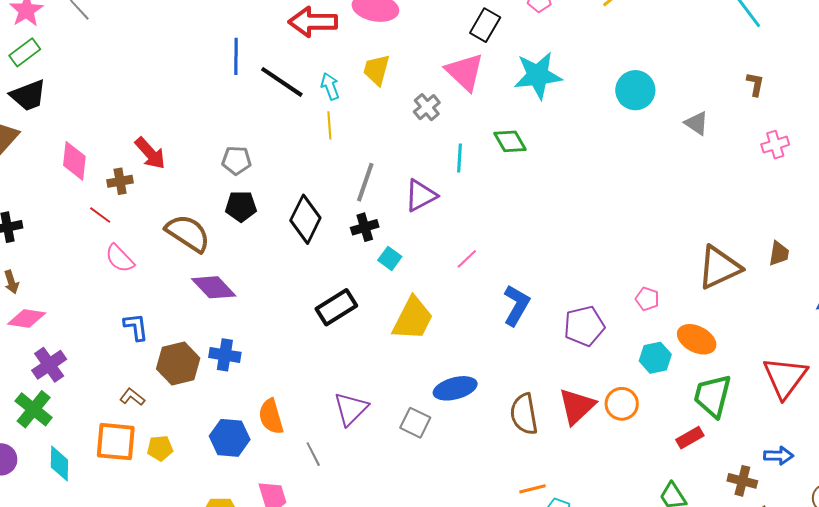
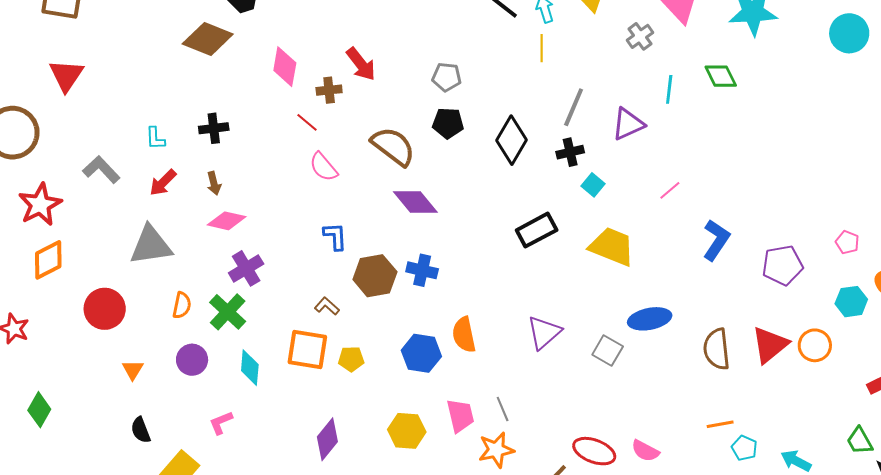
yellow trapezoid: (413, 319) -> (612, 247), turned -99
gray line: (313, 454) -> (503, 409), moved

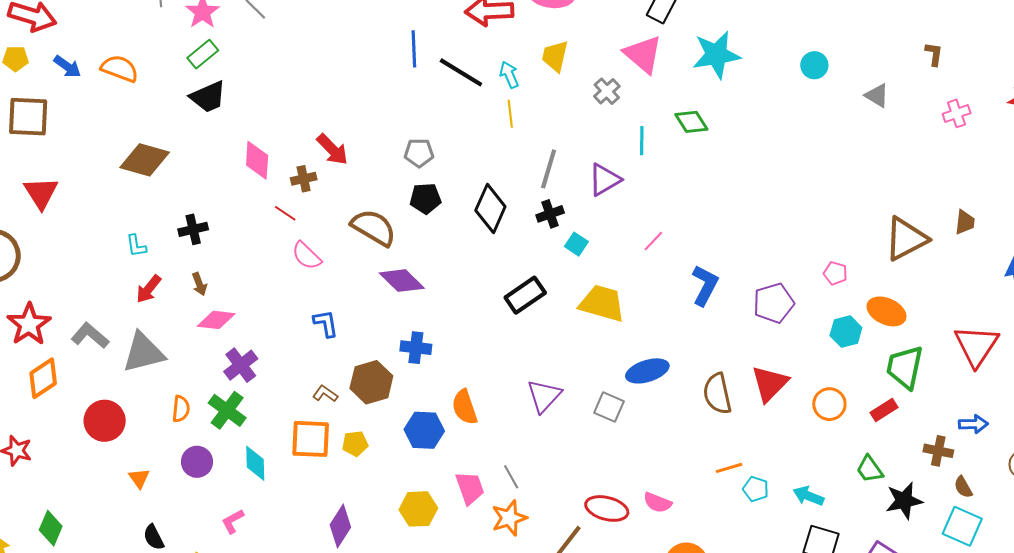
cyan circle: (849, 33) -> (814, 65), size x0.7
brown diamond: (208, 39) -> (145, 160), moved
gray L-shape: (101, 170) -> (90, 336), moved
brown hexagon: (375, 276) -> (371, 382), moved
orange circle: (815, 345) -> (829, 404), moved

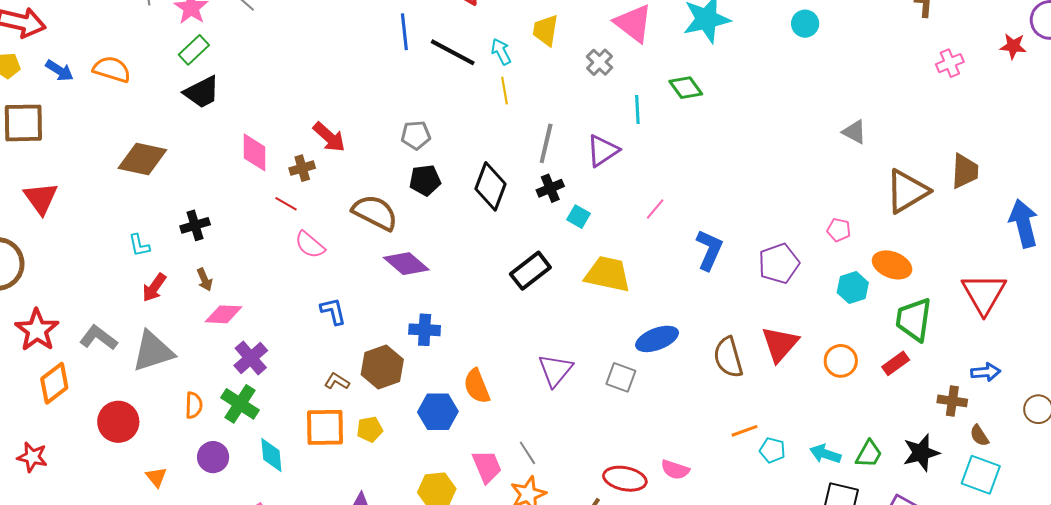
gray triangle: (877, 96) -> (854, 132), moved
brown trapezoid: (965, 222) -> (965, 171), size x1.4
green trapezoid: (870, 469) -> (869, 454), moved, turned -112

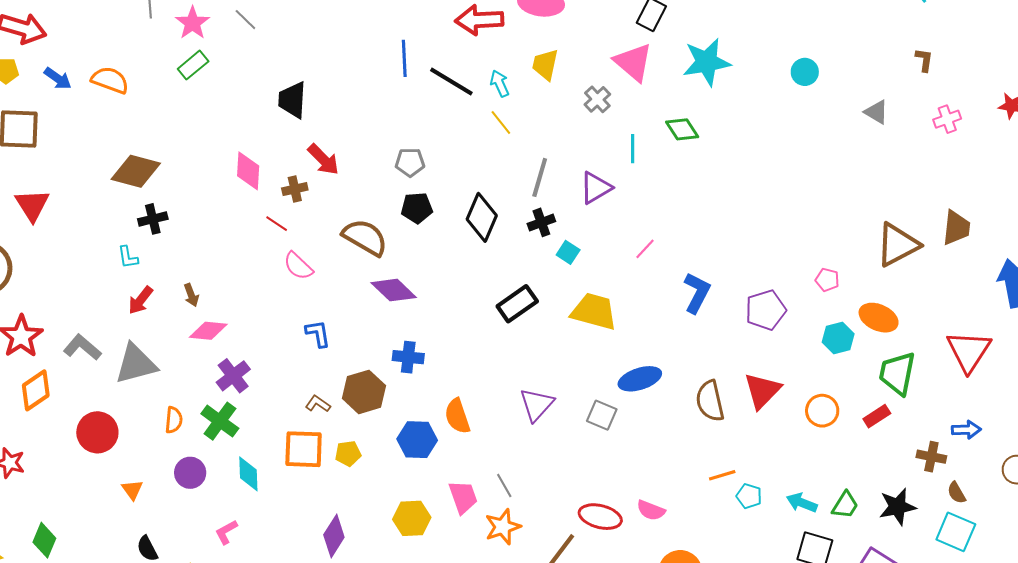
yellow line: (504, 91) -> (501, 123), turned -32
black trapezoid: (202, 92) -> (292, 100), moved, turned 117
gray triangle: (854, 132) -> (876, 112), moved
black cross: (195, 225) -> (153, 219), moved

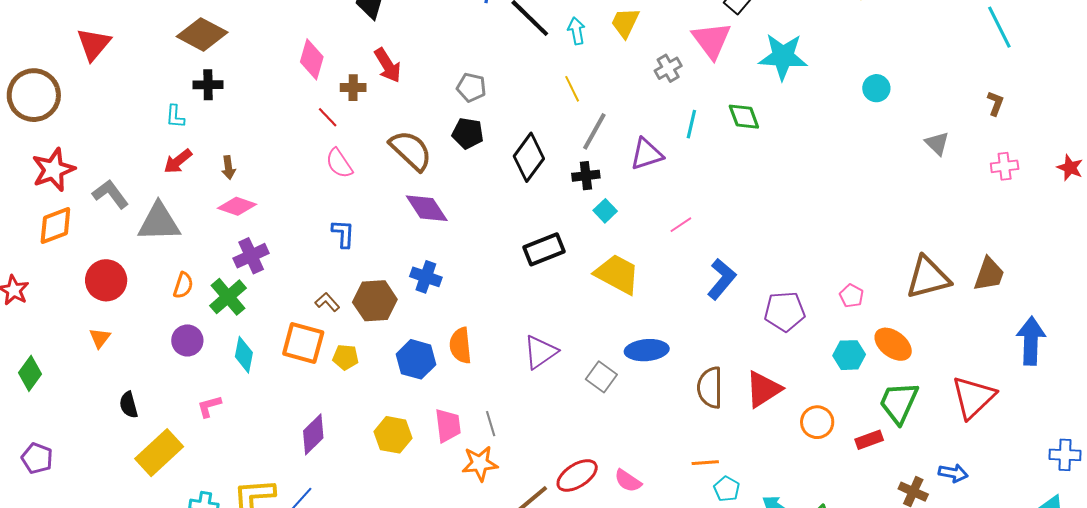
yellow line: (501, 123) -> (572, 89), moved
orange triangle: (132, 490) -> (100, 338), moved
red ellipse: (600, 517) -> (577, 475), turned -60

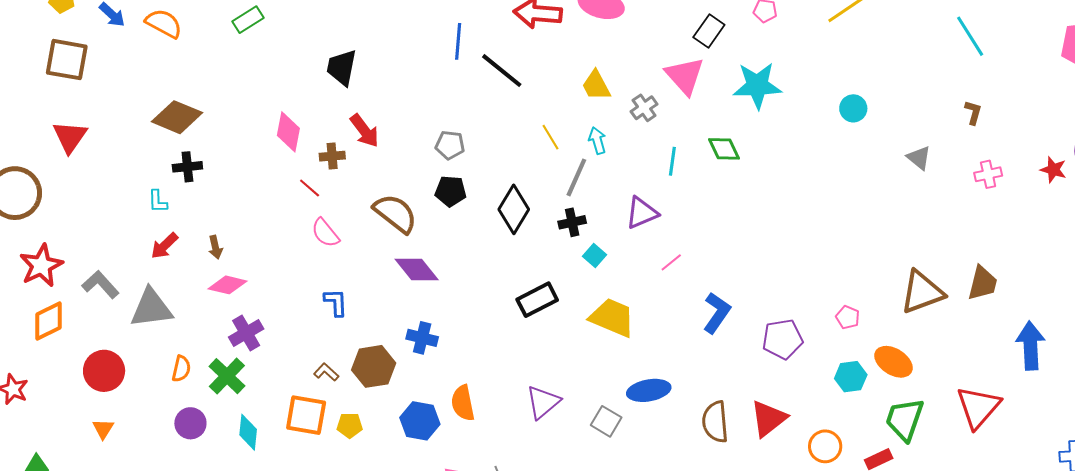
yellow trapezoid: (625, 23) -> (596, 85), moved, turned -48
cyan arrow: (576, 31) -> (597, 140), moved
purple triangle: (647, 154) -> (642, 213), moved

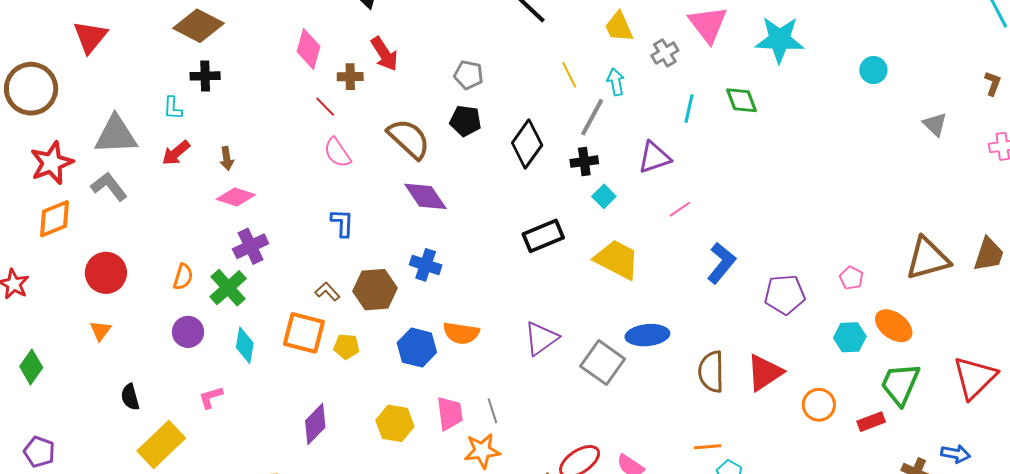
gray triangle: (151, 308) -> (116, 135), moved
orange semicircle: (463, 403) -> (461, 333), turned -75
gray square: (606, 421) -> (603, 363), size x1.4

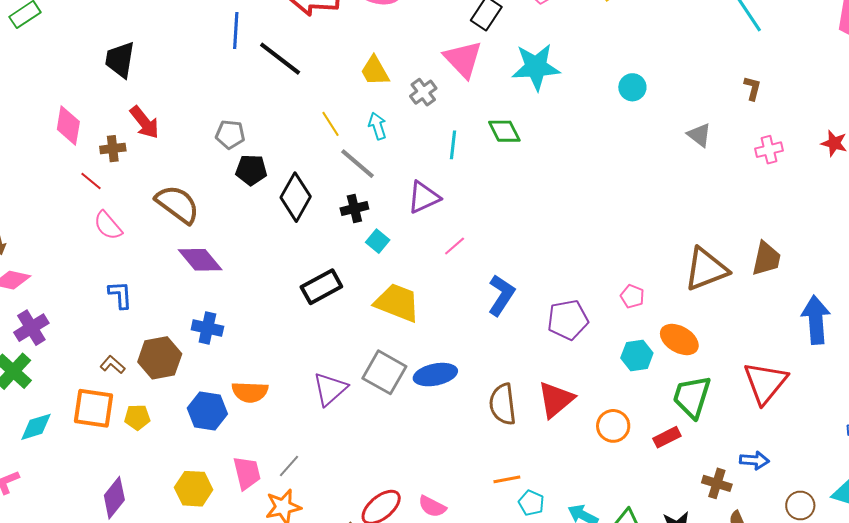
gray line: (592, 117) -> (358, 164), turned -72
black pentagon: (465, 121) -> (251, 170), moved
cyan diamond: (245, 345) -> (36, 427), turned 69
gray square: (603, 363) -> (384, 372), moved
gray line: (492, 411) -> (289, 466), turned 65

